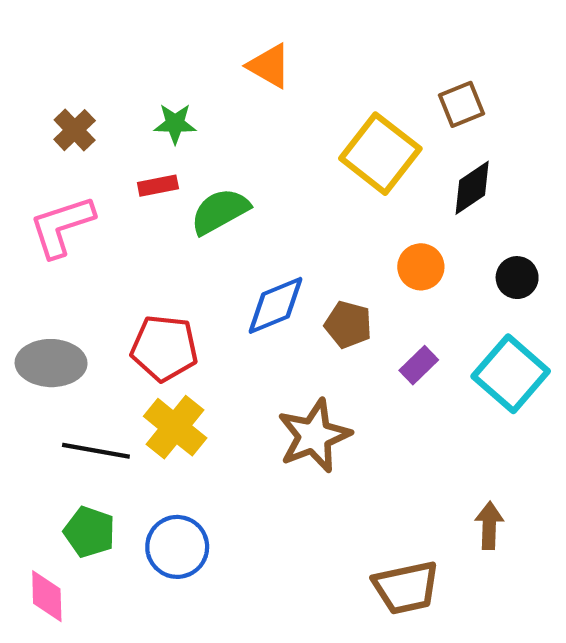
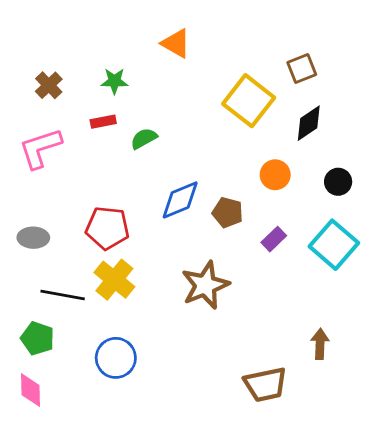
green semicircle: (220, 211) -> (144, 138), size x0.7
gray ellipse: (51, 363) -> (33, 238), size x0.7
green pentagon: (90, 532) -> (38, 338), moved

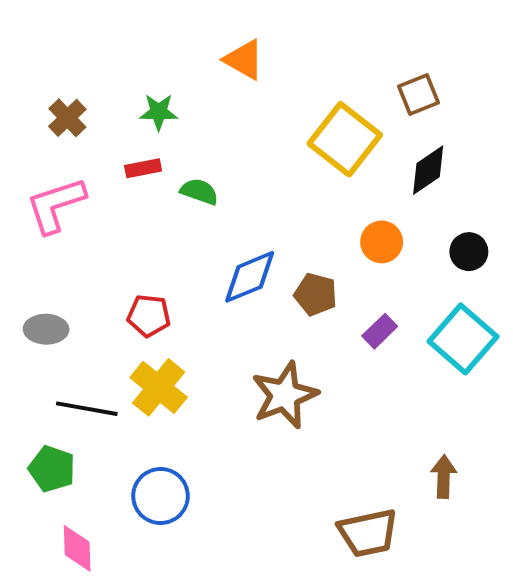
green semicircle: (144, 138) -> (199, 192), turned 48
red pentagon: (107, 228) -> (149, 316), size x0.7
pink diamond: (31, 390) -> (77, 548), moved

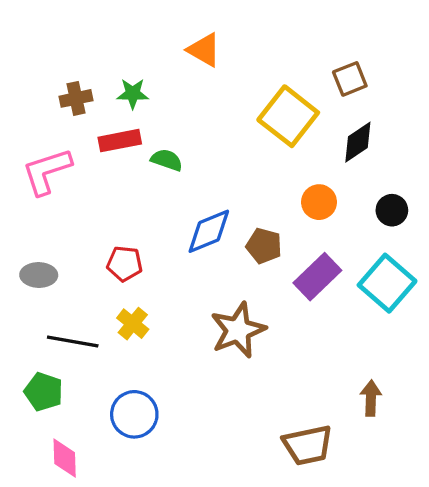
brown cross: (67, 118) -> (76, 98), moved, turned 32
red rectangle: (143, 168) -> (120, 141), size x1.4
purple rectangle: (380, 331) -> (317, 277), size x1.6
yellow cross: (159, 387) -> (133, 324), size x0.7

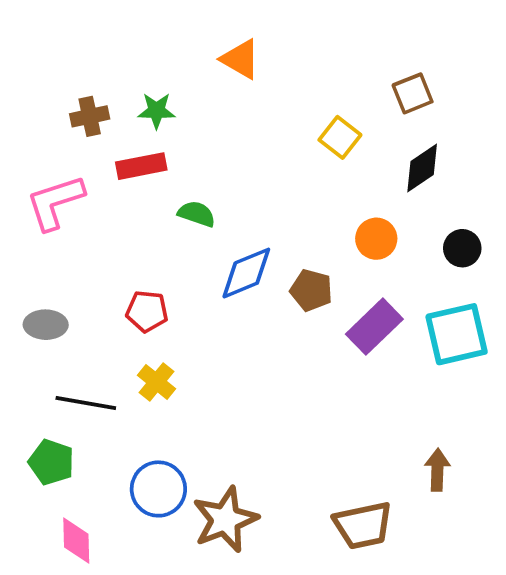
yellow square: (288, 116) -> (340, 137), size x0.6
green semicircle: (167, 160) -> (197, 214), moved
cyan square: (387, 283) -> (457, 334), turned 36
brown star: (238, 330) -> (225, 520), moved

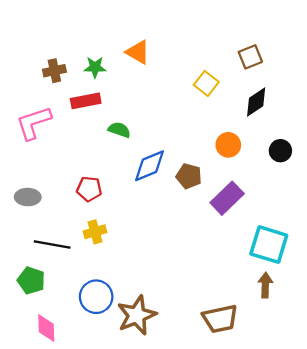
orange triangle: (241, 59) -> (138, 52), moved
cyan square: (457, 334) -> (269, 245), moved, turned 30
yellow cross: (156, 382) -> (95, 232), turned 35

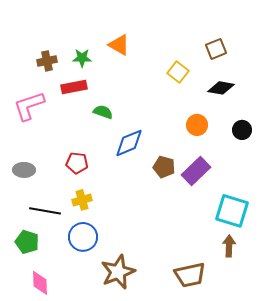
black diamond: (256, 102) -> (221, 88), turned 44
brown pentagon: (189, 176) -> (164, 167), moved
blue circle: (96, 297) -> (83, 237), moved

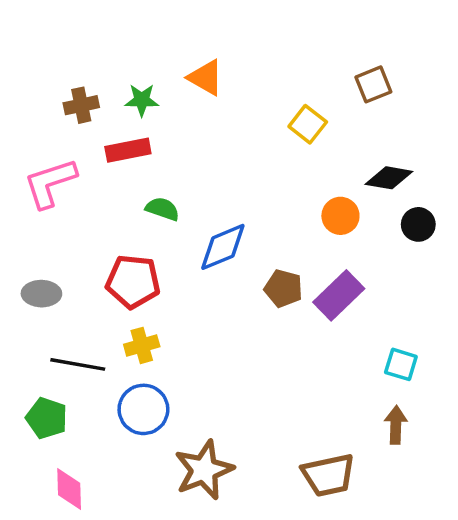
black diamond: (221, 88) -> (389, 178), moved
green semicircle: (103, 112) -> (162, 209), moved
red pentagon: (77, 163) -> (133, 282), size x1.4
cyan square: (232, 211) -> (401, 364), size x0.6

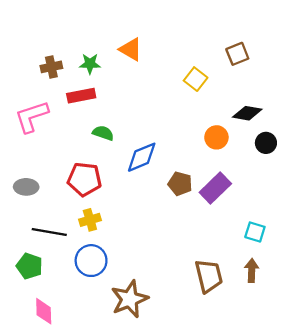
brown trapezoid: (328, 475) -> (209, 276), moved, turned -92

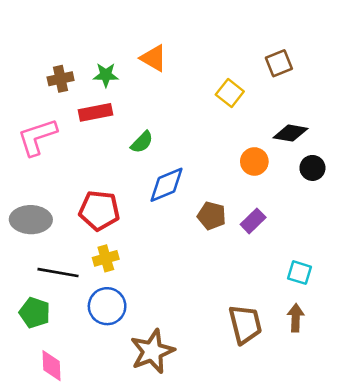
green semicircle: (103, 133) -> (142, 142), moved, turned 115
gray ellipse: (26, 187) -> (31, 220), size x1.4
purple rectangle: (215, 188) -> (253, 221), size x0.7

